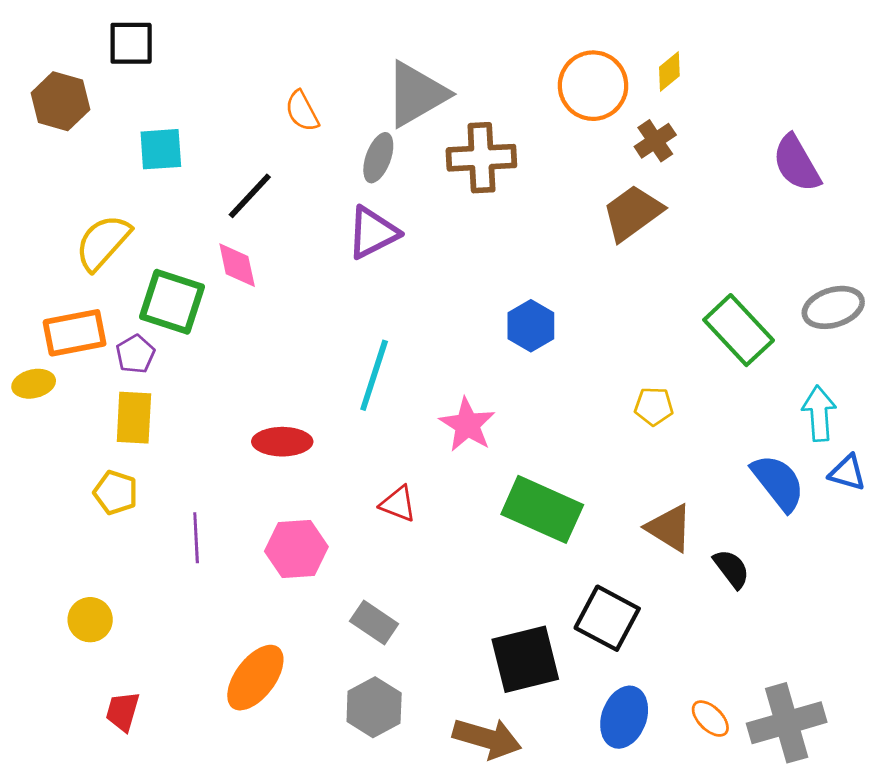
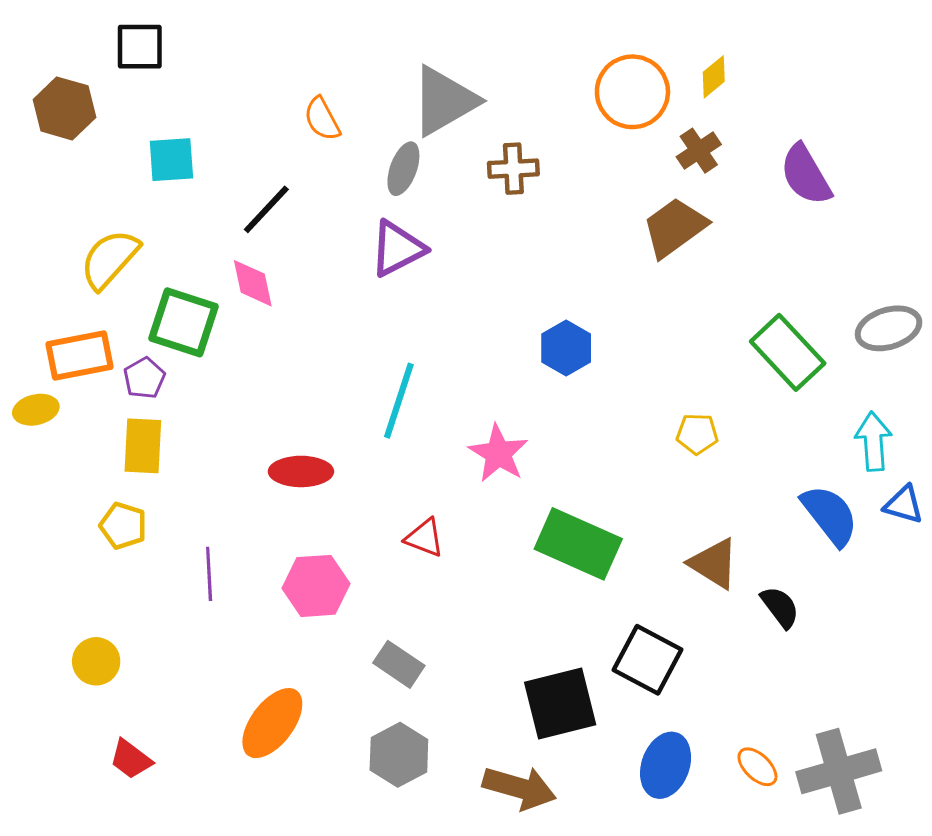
brown cross: (481, 158) -> (513, 169), size x0.7
purple semicircle: (796, 163) -> (806, 175), moved
red trapezoid: (123, 711) -> (131, 759), turned -69

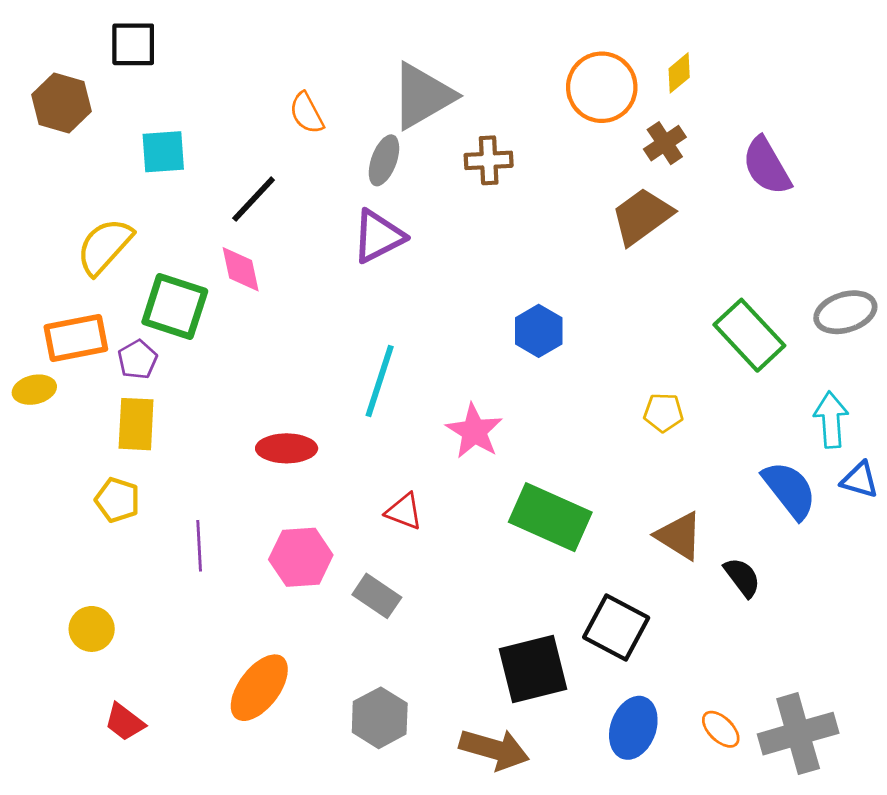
gray rectangle: (399, 664) -> (377, 596), moved

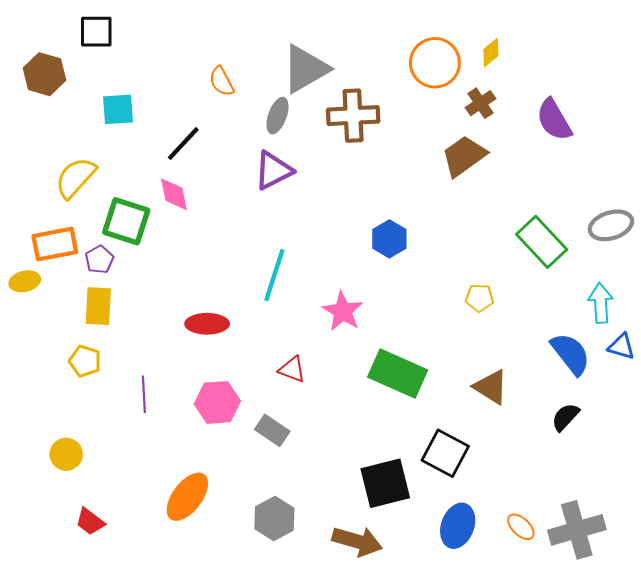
brown cross: (489, 160) -> (353, 116), size x1.5
black semicircle: (742, 577) -> (565, 417), moved, turned -100

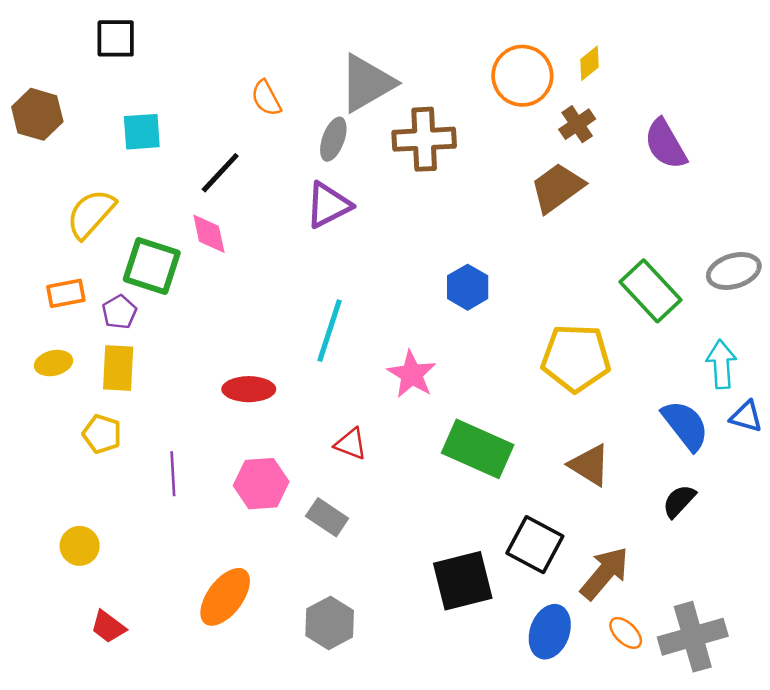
brown hexagon: (44, 74) -> (37, 114), moved
orange rectangle: (55, 244) -> (66, 293), size x0.7
yellow ellipse: (25, 281) -> (53, 363), moved
yellow pentagon: (479, 298) -> (576, 358), size x2.0
brown arrow: (357, 541) -> (604, 573), moved, turned -66

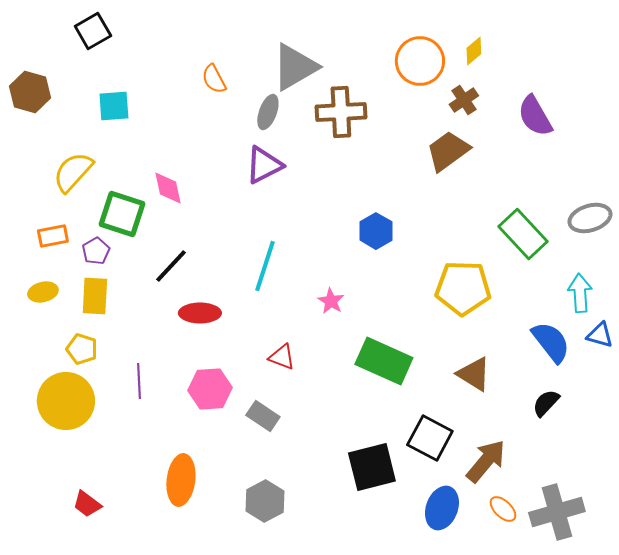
black square: (116, 38) -> (93, 31), turned -30
black line: (220, 173) -> (171, 266), moved
pink star: (412, 374) -> (331, 301), size x0.7
yellow circle: (80, 546) -> (66, 401), moved, size x1.8
orange ellipse: (225, 597) -> (181, 480), turned -30

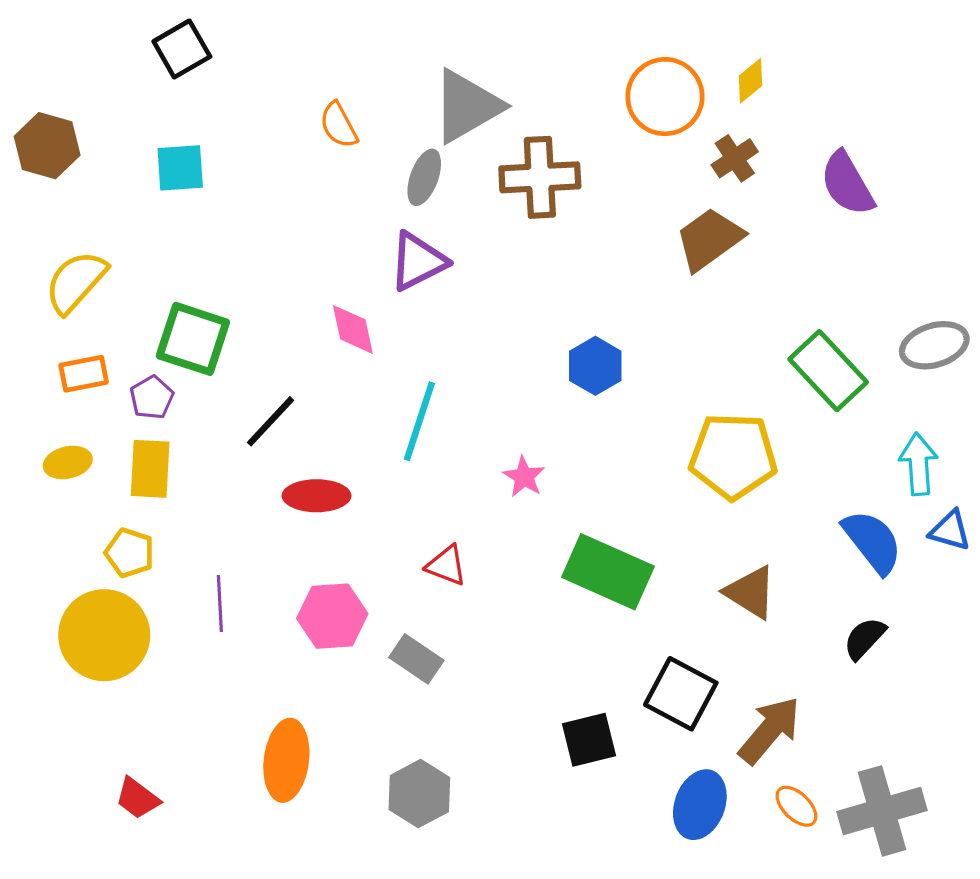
black square: (93, 31) -> (182, 49), moved
yellow semicircle: (73, 172) -> (76, 282), moved
pink diamond: (168, 188) -> (353, 329), moved
black square: (372, 467) -> (589, 740), size x0.7

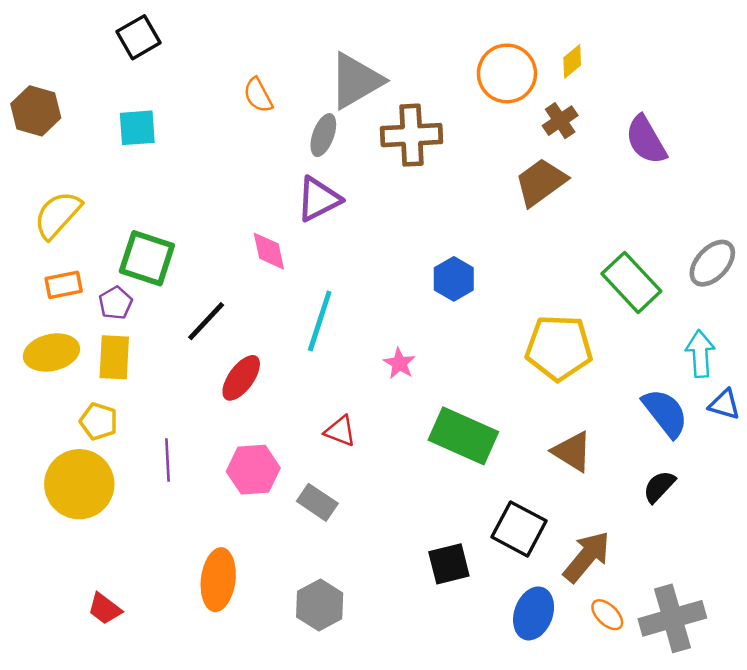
gray ellipse: (934, 345) -> (712, 263), turned -30
yellow ellipse: (68, 462) -> (51, 353), size x1.5
red ellipse: (316, 496) -> (241, 378), turned -54

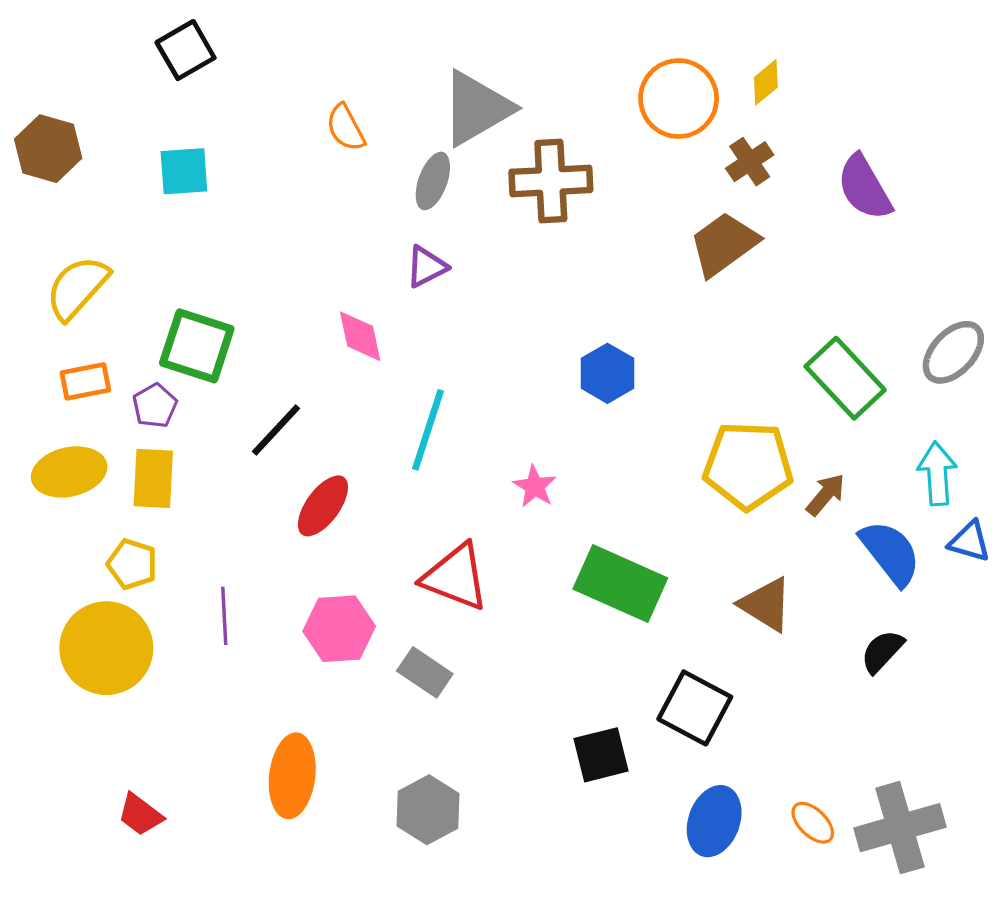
purple triangle: (318, 199) -> (426, 267), size x0.7
red triangle: (340, 431) -> (455, 577), size x1.6
brown arrow: (587, 557) -> (826, 495), moved, size x0.6

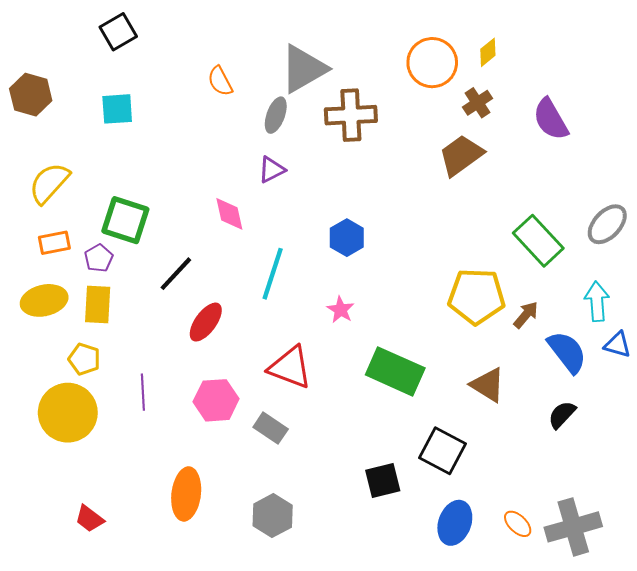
blue hexagon: (607, 373) -> (347, 238), moved

